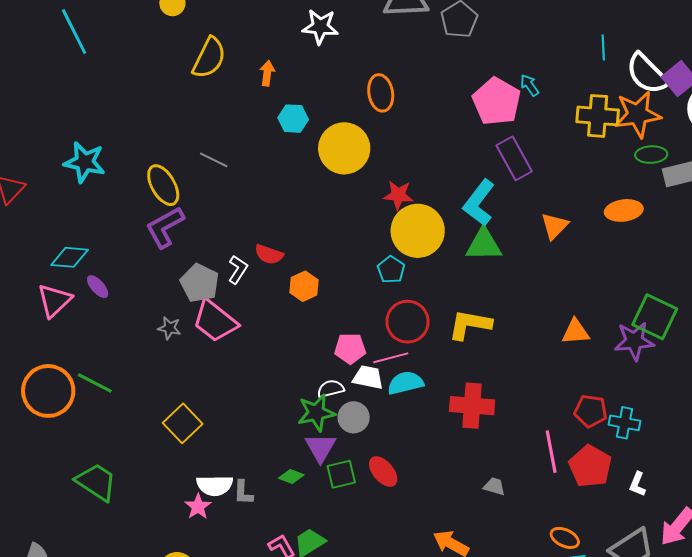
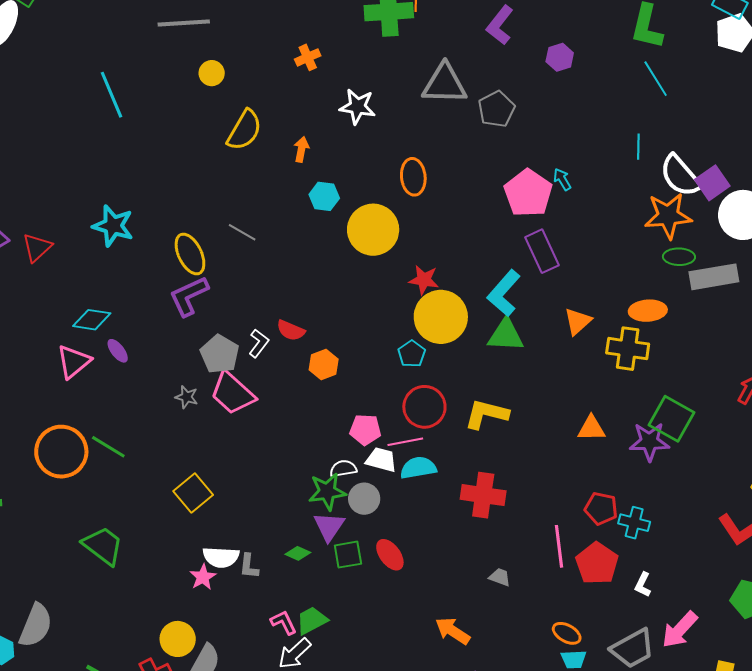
yellow cross: (598, 116) -> (628, 349), moved

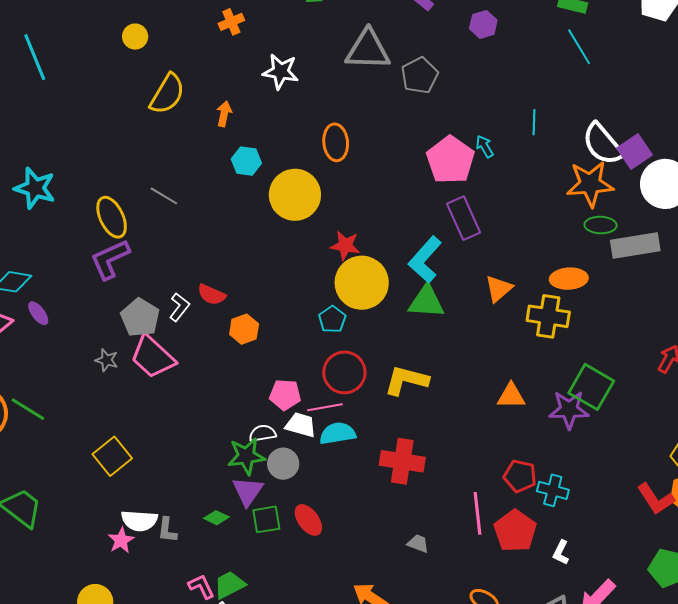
cyan line: (638, 147) -> (534, 122), moved

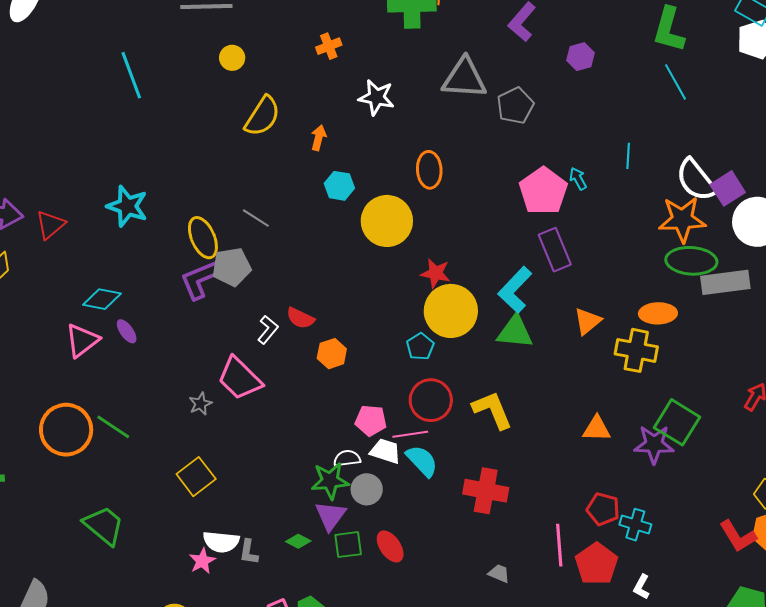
green ellipse: (601, 225) -> (691, 261), size x1.6
gray pentagon: (140, 318) -> (232, 267), moved, turned 30
gray star: (107, 360) -> (200, 404), moved, turned 30
yellow L-shape: (406, 380) -> (492, 410), turned 51
cyan semicircle: (338, 433) -> (422, 461), turned 54

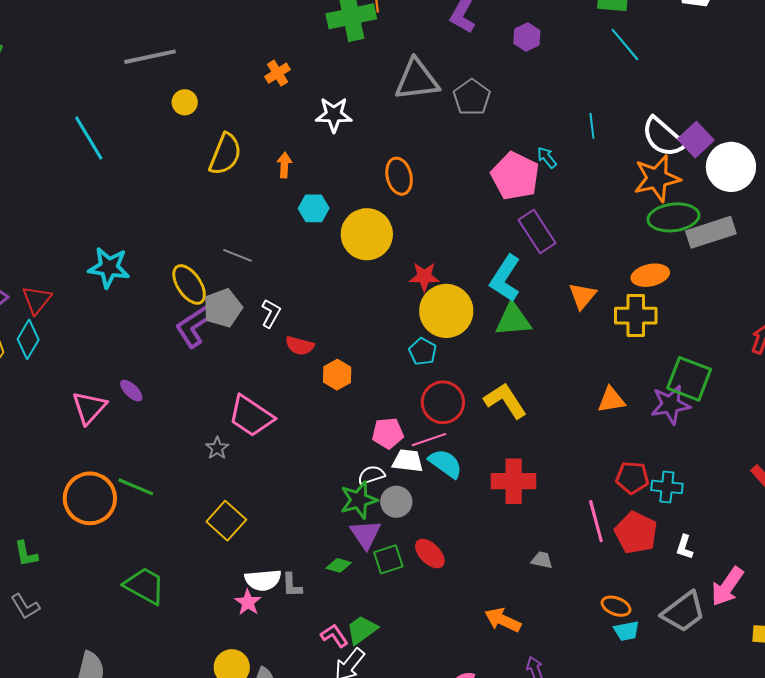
cyan diamond: (102, 299) -> (28, 339), moved, turned -60
white L-shape: (268, 330) -> (271, 313), moved

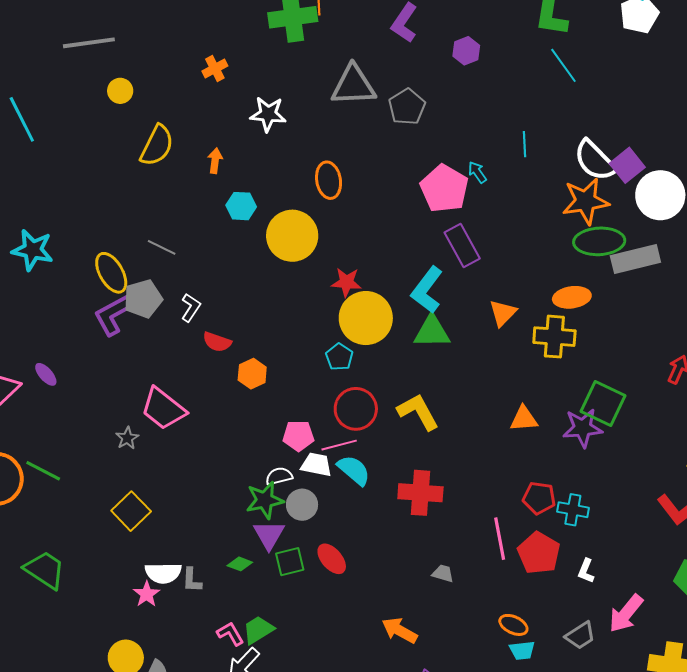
gray trapezoid: (683, 612) -> (580, 636), size x0.7

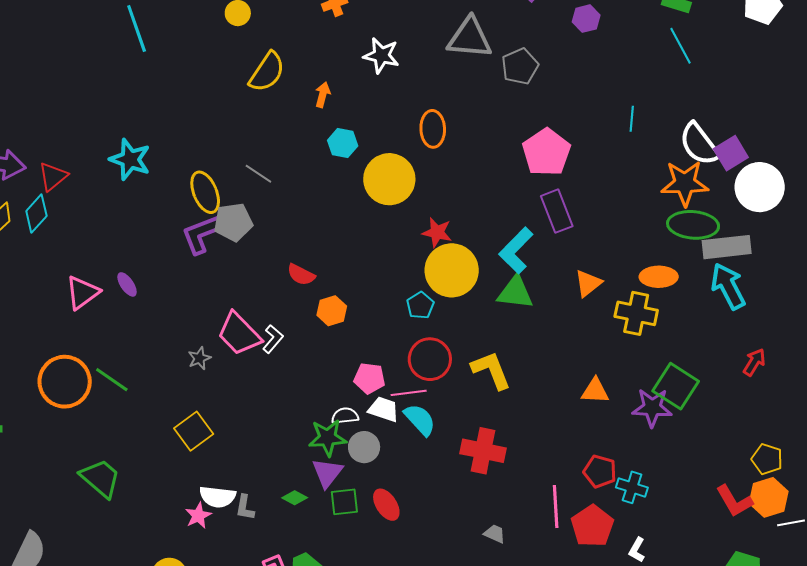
cyan arrow: (477, 172) -> (728, 286), moved, size x2.0
white L-shape: (191, 308) -> (273, 339), moved

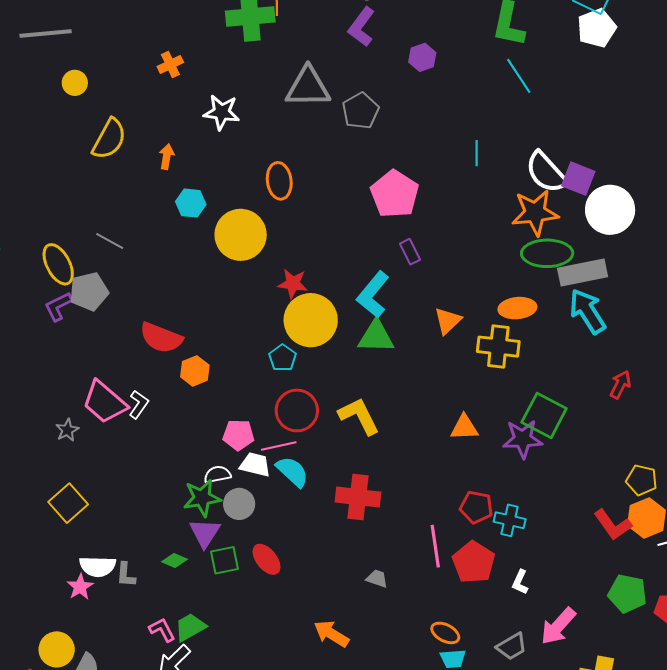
purple square: (731, 153) -> (578, 179), turned -32
purple rectangle: (557, 211) -> (410, 252), size x0.6
purple L-shape: (201, 234) -> (58, 306), size x0.7
red semicircle: (301, 275) -> (161, 338), size x1.5

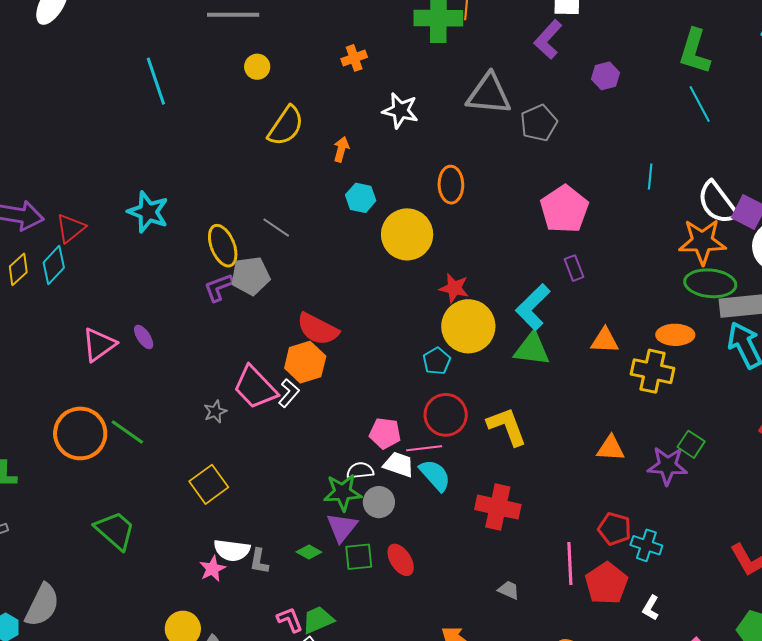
orange triangle: (448, 321) -> (605, 341), turned 40
orange hexagon: (195, 371) -> (305, 362), moved, size x1.4
green square: (544, 415) -> (691, 444), size x0.6

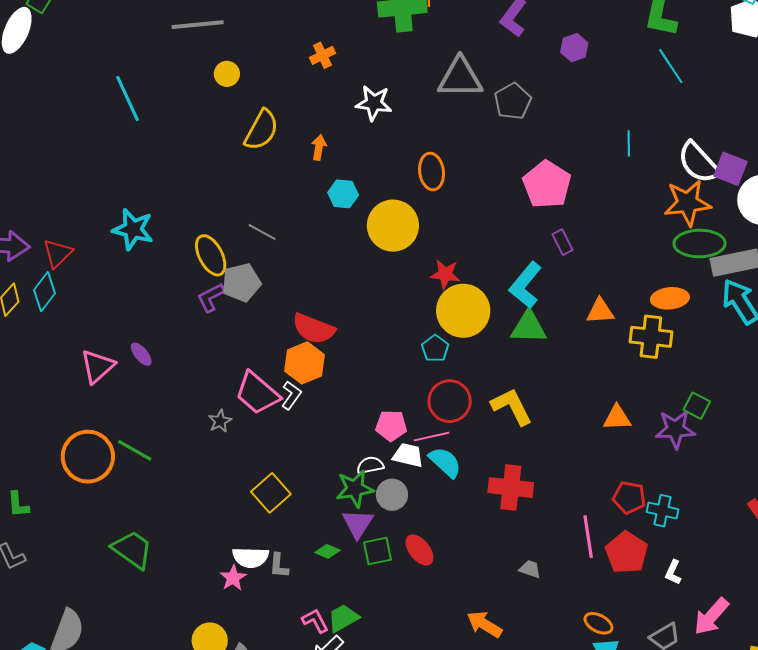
yellow square: (209, 484) -> (271, 493), moved

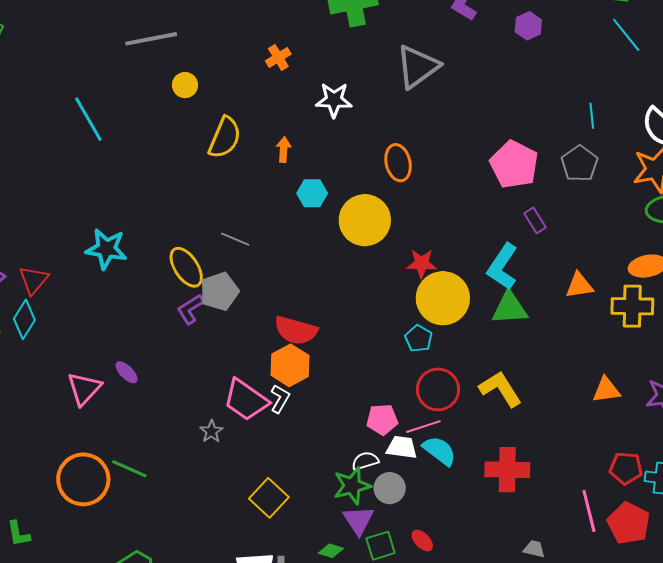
gray triangle: (460, 78) -> (417, 67), turned -30
gray pentagon: (513, 101) -> (580, 164), moved
red ellipse: (419, 550) -> (422, 541), size x0.7

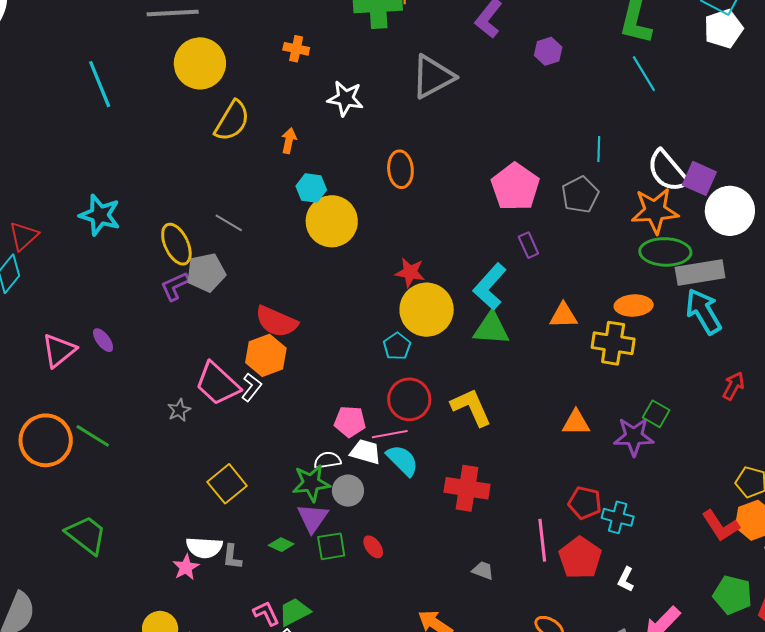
orange cross: (278, 57) -> (296, 49), turned 35
yellow circle: (185, 85) -> (200, 63), size x2.0
yellow circle: (365, 220) -> (332, 221), moved

